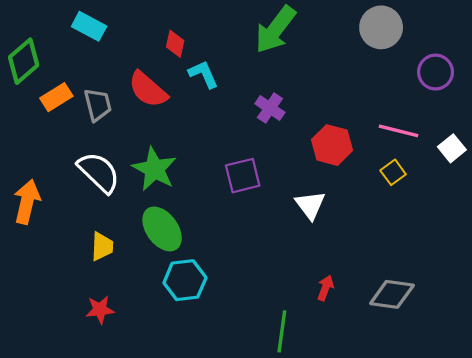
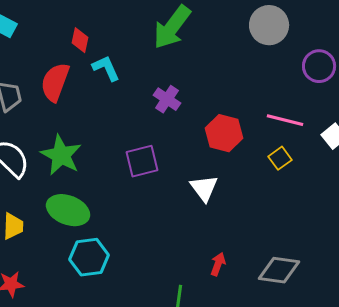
red semicircle: (148, 89) -> (55, 82), turned 69
green ellipse: (162, 229) -> (68, 210), turned -33

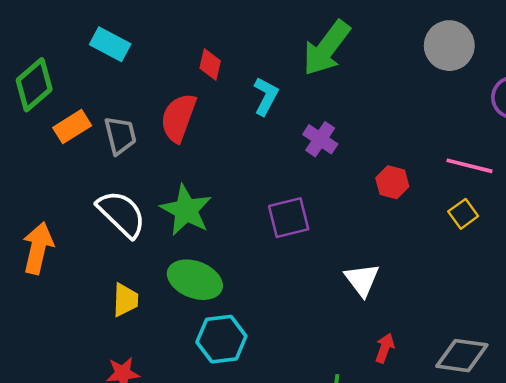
cyan L-shape: (106, 68) -> (266, 96), moved, turned 52
red hexagon: (224, 133) -> (392, 182), size x0.7
white triangle: (204, 188) -> (362, 280), moved

